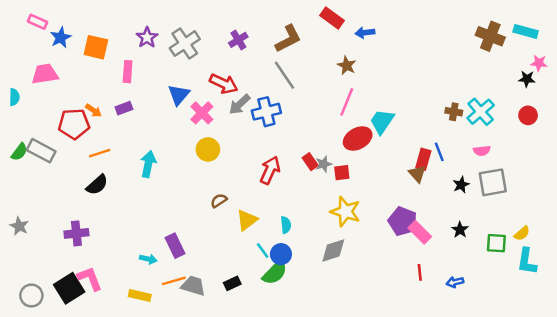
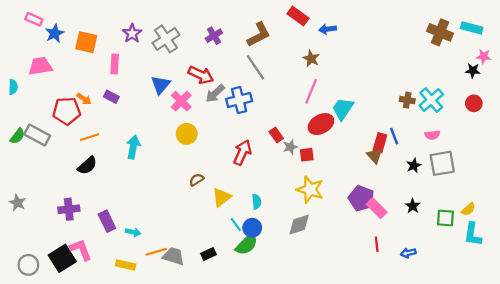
purple rectangle: (124, 108) -> (111, 97), turned 48
red rectangle: (310, 162) -> (276, 135), moved
purple rectangle: (175, 246) -> (107, 221), moved

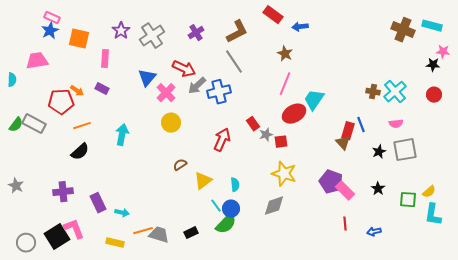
pink rectangle: (34, 19) -> (52, 18), moved

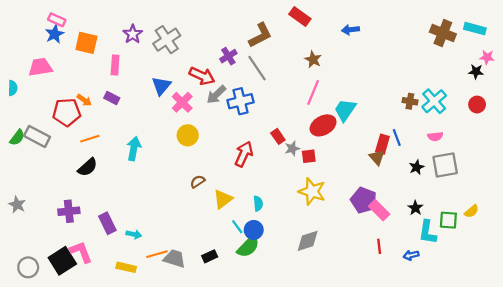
blue arrow: (300, 27) -> (351, 30), moved
purple cross: (196, 33) -> (228, 56), moved
gray diamond: (274, 206) -> (308, 241), moved
cyan L-shape: (433, 215) -> (428, 232), moved

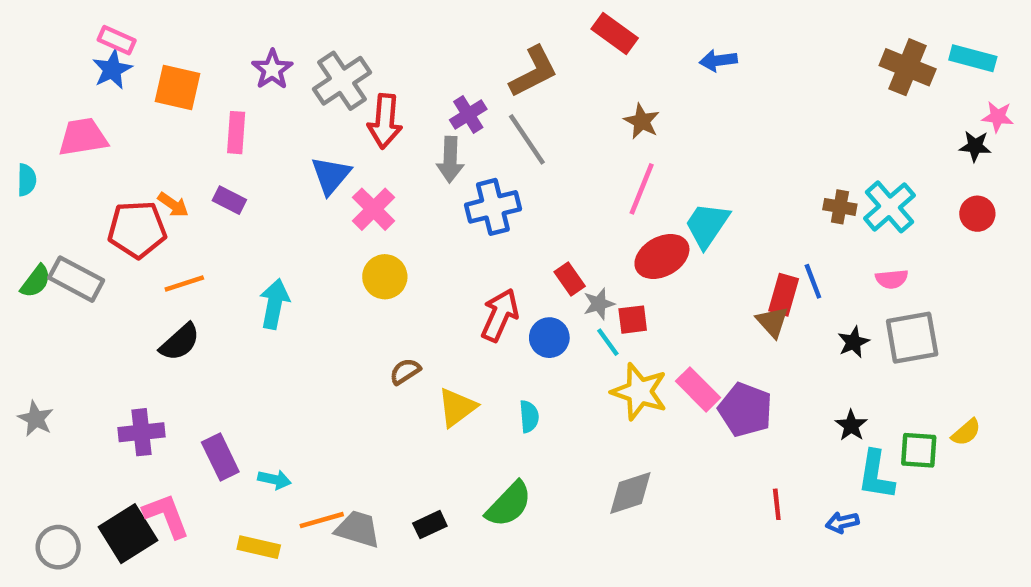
red arrow: (202, 76) -> (385, 121), moved, turned 70
gray arrow: (216, 95) -> (450, 160), moved, turned -45
pink rectangle: (379, 210) -> (698, 389), moved
cyan line: (237, 227) -> (608, 342), moved
blue circle: (254, 230) -> (549, 338), moved

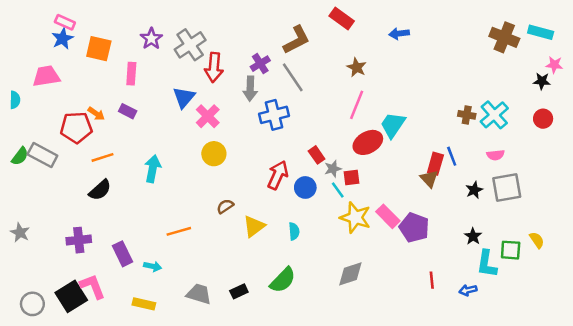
yellow semicircle: (966, 432) -> (537, 240), turned -84
orange line: (322, 520) -> (179, 231), moved

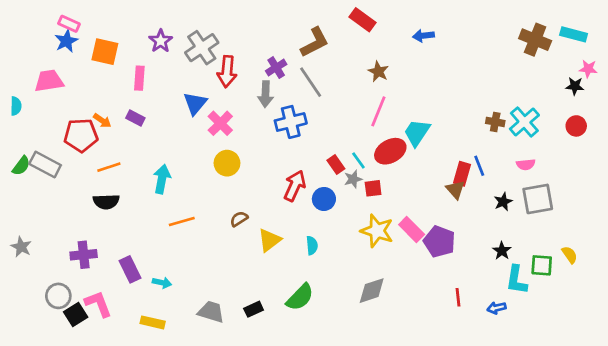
black semicircle: (100, 190) -> (106, 202), turned 40
cyan line: (338, 190) -> (358, 160), moved
orange line: (179, 231) -> (182, 222), moved
black square: (71, 296) -> (76, 315), size x0.7
gray circle: (32, 304) -> (58, 296), moved

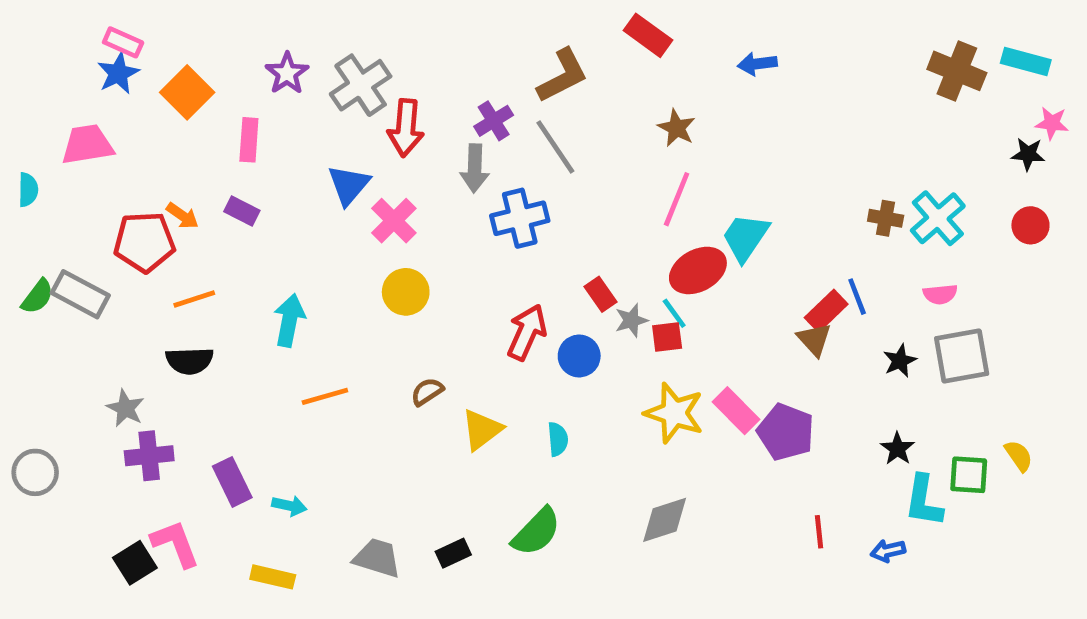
orange square: (105, 52) -> (187, 92), turned 32
cyan line: (358, 160) -> (674, 313), moved
red rectangle: (462, 174) -> (826, 311), turned 30
gray star: (21, 247) -> (125, 408), moved
gray circle: (58, 296) -> (35, 472), moved

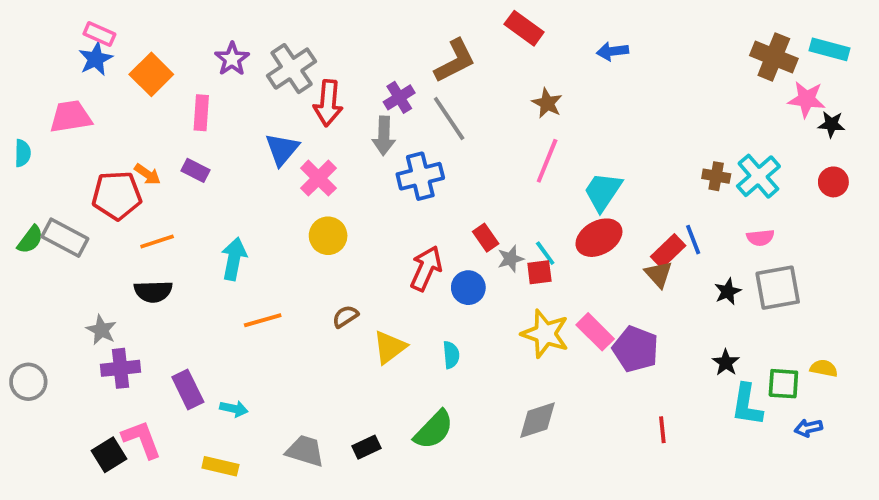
pink star: (1052, 123) -> (806, 99), moved, size x1.4
red ellipse: (698, 270) -> (599, 238), moved
yellow semicircle: (1019, 456) -> (824, 368), turned -44
blue arrow: (888, 551) -> (808, 428), moved

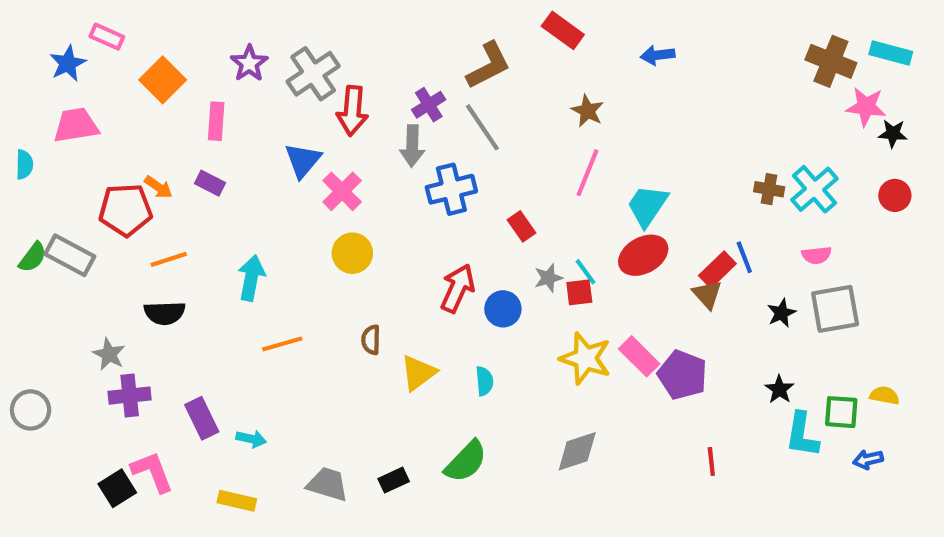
blue star: (96, 59) -> (68, 63), moved
red rectangle: (486, 238) -> (522, 226), moved
brown semicircle: (345, 316) -> (371, 340), turned -56

